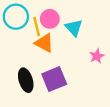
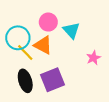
cyan circle: (16, 17) -> (18, 38), moved
yellow line: (37, 27) -> (25, 53), moved, turned -30

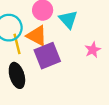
yellow line: (25, 53) -> (17, 44), turned 30
purple square: (53, 80) -> (47, 56), moved

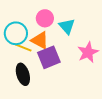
yellow line: (17, 44) -> (23, 47), turned -54
pink star: (93, 50) -> (88, 52), size x1.5

